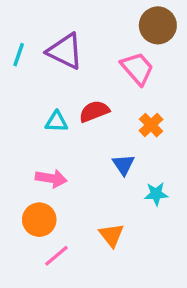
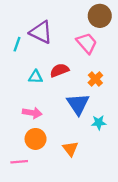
cyan line: (19, 55) -> (17, 44), moved
blue triangle: (123, 165) -> (78, 104), size x1.6
orange circle: (39, 220) -> (36, 139), moved
pink line: (56, 256) -> (19, 162), moved, turned 35

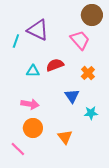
blue triangle: (78, 104) -> (72, 96), size x0.7
pink line: (19, 162) -> (18, 149), turned 49

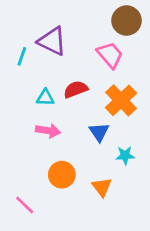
orange cross: (88, 73) -> (121, 100), size x1.6
pink arrow: (30, 104) -> (48, 131), moved
orange circle: (33, 128) -> (62, 175), moved
orange triangle: (65, 137) -> (102, 187), moved

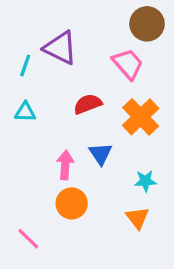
cyan triangle: (45, 98) -> (25, 112), moved
pink arrow: (48, 131) -> (65, 165), moved, turned -95
blue triangle: (99, 132) -> (101, 154), moved
orange triangle: (102, 187) -> (137, 218), moved

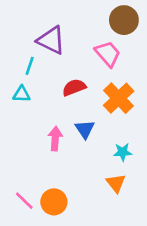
cyan line: (25, 66) -> (30, 66), moved
orange circle: (72, 203) -> (54, 202), moved

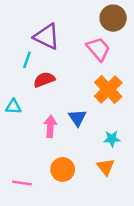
red semicircle: (74, 87) -> (44, 80), moved
cyan triangle: (22, 94) -> (13, 107), moved
pink line: (24, 201) -> (22, 183), turned -36
orange circle: (54, 202) -> (63, 169), moved

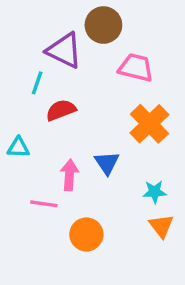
brown circle: (113, 18) -> (103, 25), moved
pink trapezoid: (98, 49) -> (136, 68), turned -35
orange triangle: (106, 167) -> (161, 226), moved
pink line: (22, 183) -> (44, 204), moved

